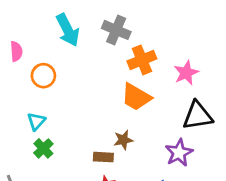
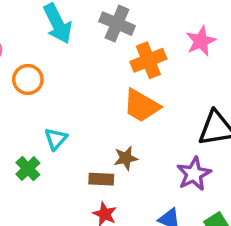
pink star: (186, 73) -> (201, 41), moved
cyan triangle: (36, 121) -> (56, 139), moved

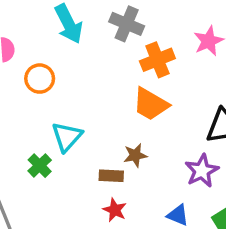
cyan triangle: (56, 139) -> (67, 137), size x1.4

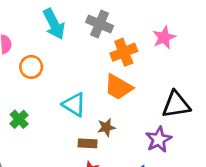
cyan triangle: (67, 137) -> (74, 105), moved, turned -40
green cross: (40, 166) -> (19, 119), moved

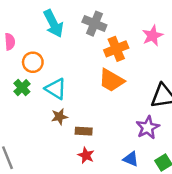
cyan triangle: (74, 105) -> (56, 89), moved
green cross: (19, 119) -> (22, 88), moved
brown star: (106, 127) -> (59, 117), moved

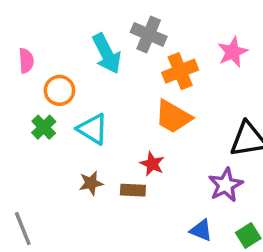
cyan arrow: (53, 24) -> (107, 54), moved
brown star: (59, 117) -> (91, 183), moved
red star: (86, 155) -> (152, 164), moved

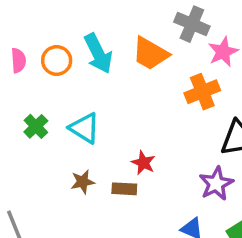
gray cross: (149, 34) -> (192, 24), moved
orange cross: (180, 71) -> (202, 92), moved
orange circle: (59, 90) -> (57, 60), moved
orange trapezoid: (173, 117) -> (150, 54), moved

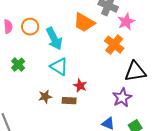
cyan arrow: (98, 54) -> (54, 39), moved
orange cross: (202, 92) -> (114, 45), turned -30
cyan triangle: (84, 128) -> (59, 67), moved

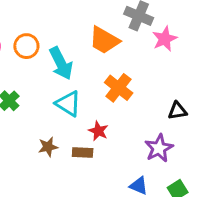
orange cross: (114, 45) -> (119, 88), moved
black triangle: (135, 72) -> (178, 111), size x0.6

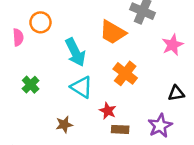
pink star: (165, 39) -> (172, 45), moved
orange circle: (26, 46) -> (40, 22), moved
brown rectangle: (83, 153) -> (120, 129), moved

